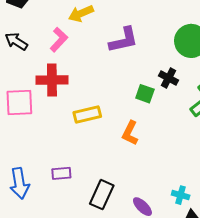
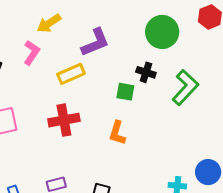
red cross: (52, 80) -> (64, 120), moved
yellow rectangle: (87, 115) -> (71, 74), moved

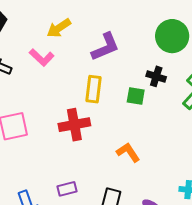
pink L-shape: (32, 53) -> (42, 57), turned 100
yellow rectangle: (71, 74) -> (93, 89), moved, turned -60
orange L-shape: (117, 133) -> (128, 152), moved, turned 130

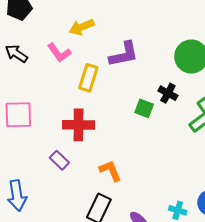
yellow rectangle: (93, 89) -> (88, 78), moved
orange L-shape: (128, 152) -> (110, 171), moved
purple rectangle: (67, 189) -> (59, 160), moved, turned 48

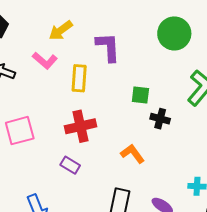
purple L-shape: (124, 54) -> (108, 47), turned -68
black cross: (168, 93) -> (160, 119), moved
orange L-shape: (110, 171) -> (133, 154), moved

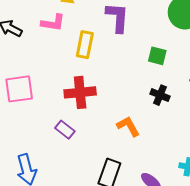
pink L-shape: (45, 61) -> (53, 23), turned -40
green square: (140, 95) -> (157, 56), moved

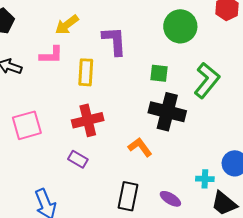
black cross: (160, 95) -> (167, 112), size x1.8

